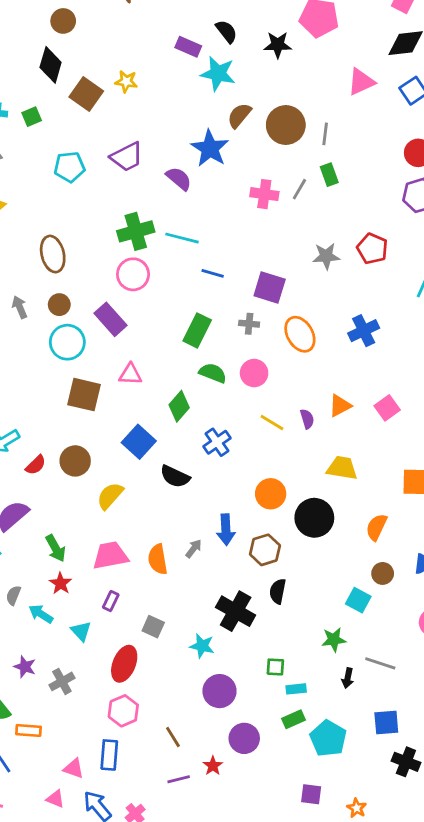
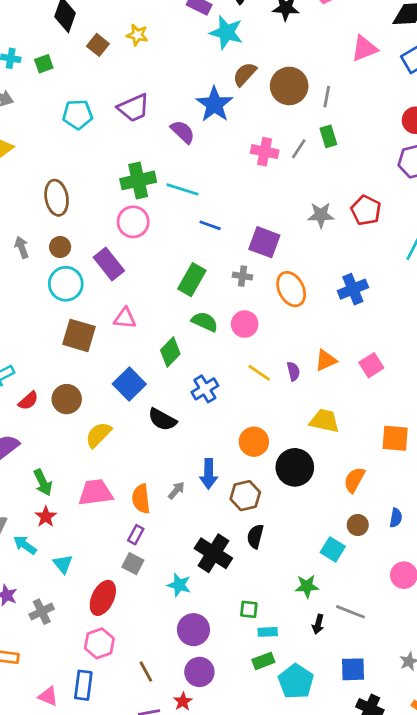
brown square: (86, 94) -> (98, 45), size x0.7
purple rectangle: (111, 601) -> (136, 535), moved
purple circle: (244, 738) -> (199, 672), moved

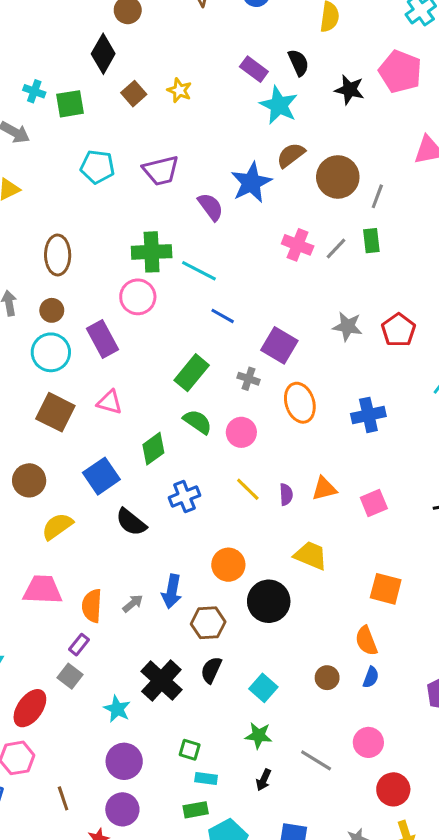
green square: (44, 64) -> (70, 104), size x1.4
orange semicircle: (354, 480) -> (366, 641), moved, turned -60
cyan square: (333, 549) -> (263, 688), moved
gray line: (351, 612) -> (316, 760), moved

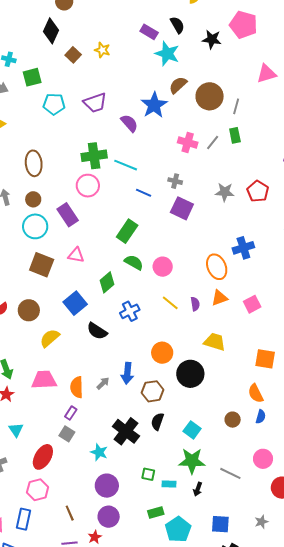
green square: (70, 104) -> (32, 77), moved
gray cross: (248, 379) -> (175, 181), moved
orange ellipse: (300, 403) -> (217, 267), moved
green star: (259, 736) -> (192, 461), size x1.5
cyan rectangle: (206, 778) -> (169, 484), moved

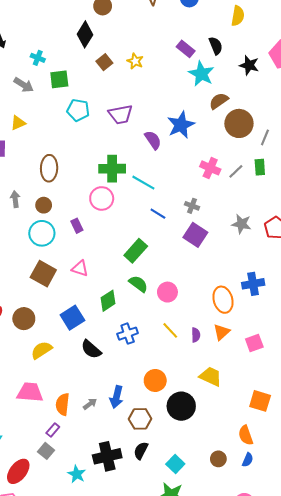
brown semicircle: (178, 85) -> (219, 101), moved
purple rectangle: (68, 215) -> (77, 226), size x0.6
orange triangle: (219, 298) -> (222, 332), turned -30
black cross: (126, 431) -> (107, 456), turned 32

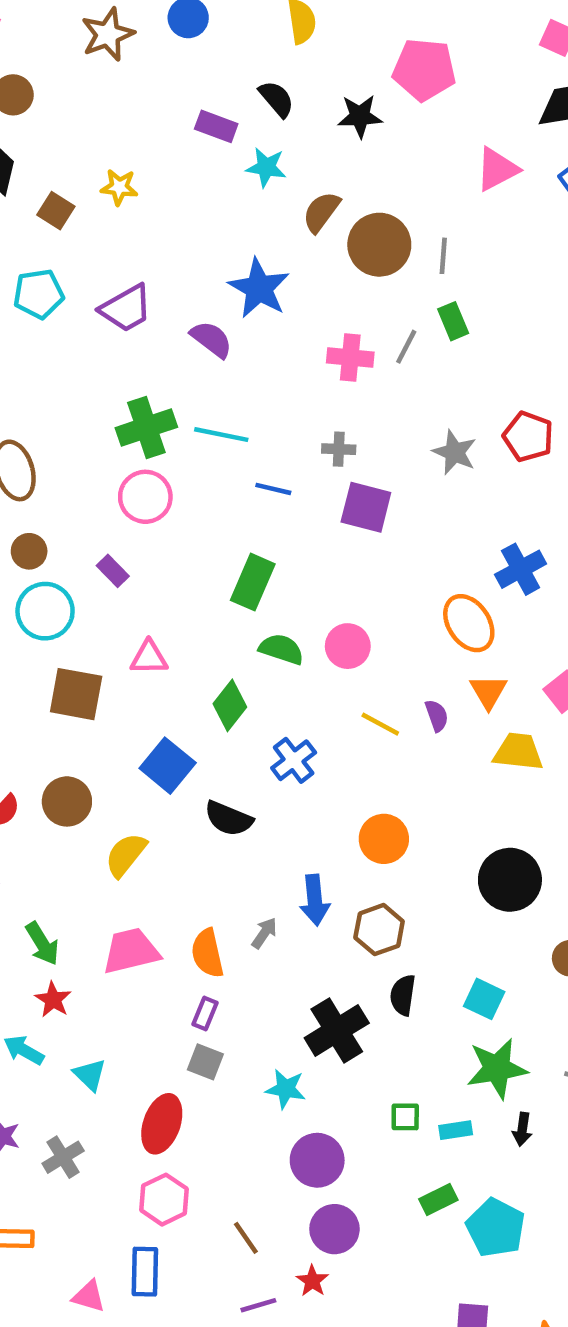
cyan star: (201, 74) -> (266, 167), size x0.7
cyan pentagon: (78, 110) -> (39, 294), moved
gray star: (241, 224) -> (455, 452), turned 30
yellow trapezoid: (211, 376) -> (518, 752), moved
black circle: (181, 406) -> (510, 880), moved

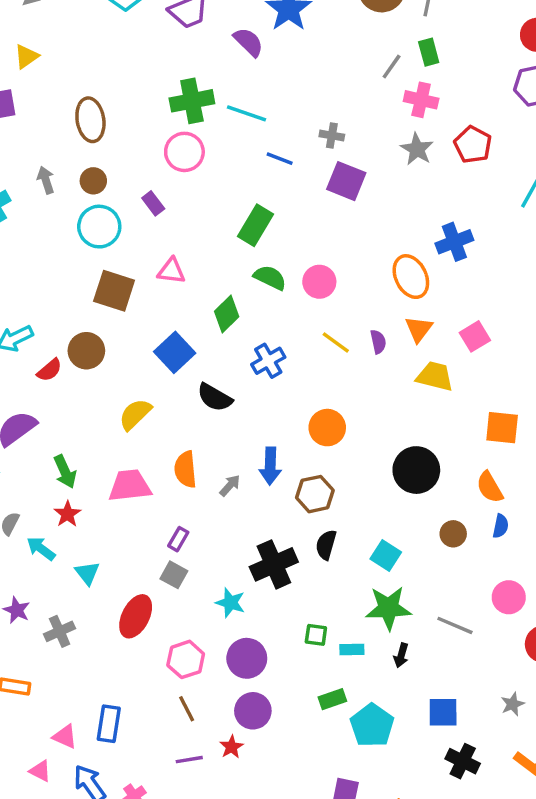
pink cross: (350, 357) -> (421, 100), moved
brown circle: (67, 801) -> (86, 351), moved
orange semicircle: (207, 953) -> (185, 469), moved
pink hexagon: (164, 1200) -> (186, 659), moved

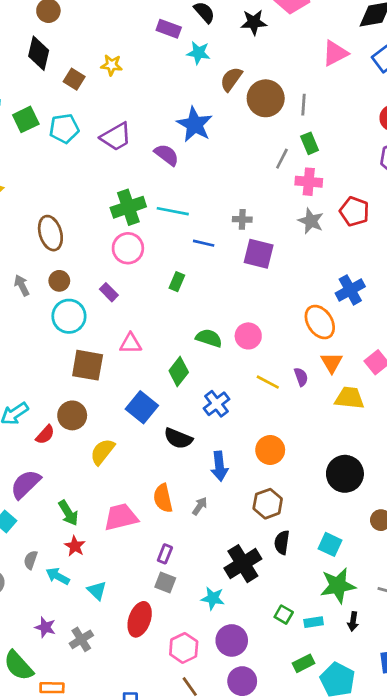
green rectangle: (255, 225) -> (177, 282), moved, size x0.6
yellow semicircle: (135, 414) -> (102, 452), moved
blue arrow: (270, 466) -> (219, 466), moved
green square: (316, 635) -> (284, 615), turned 30

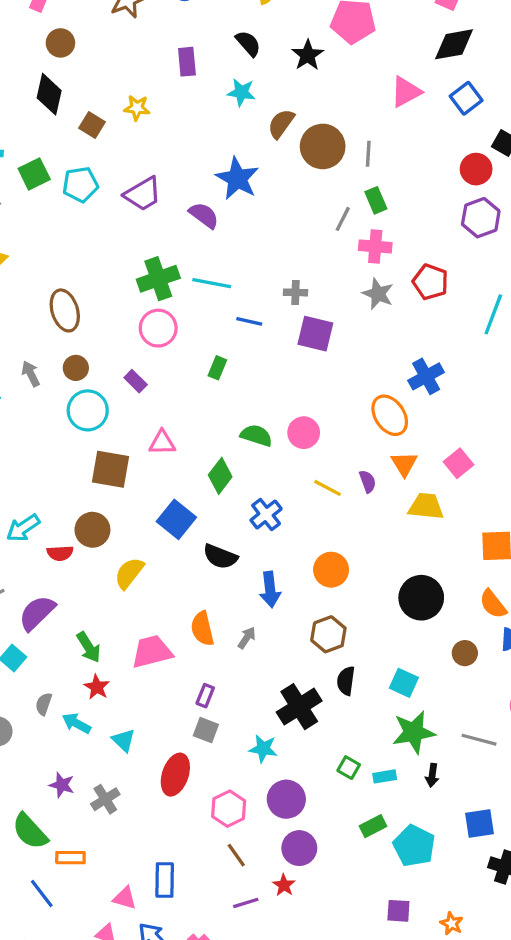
black star: (254, 22) -> (308, 55), turned -30
purple rectangle: (169, 29) -> (187, 62), moved, turned 65
red semicircle: (45, 435) -> (60, 553), turned 45

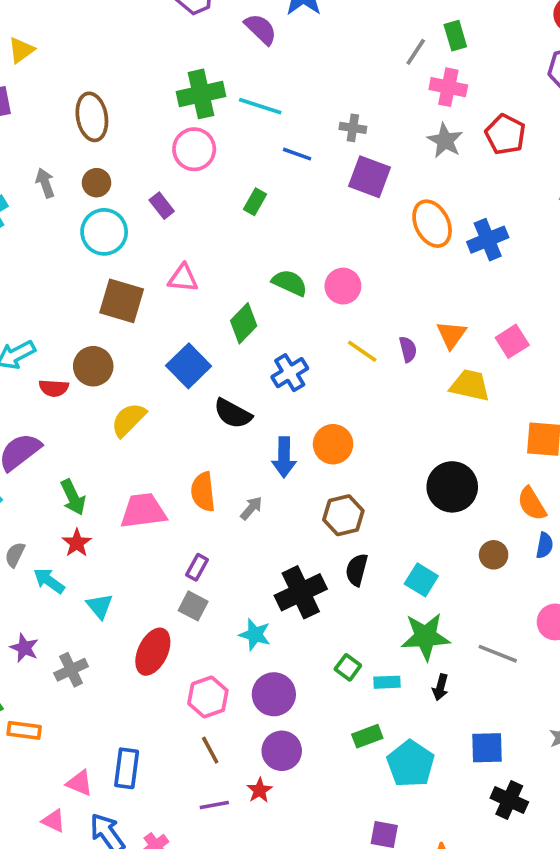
orange ellipse: (390, 415) -> (432, 224), moved
orange circle: (331, 570) -> (333, 444), moved

